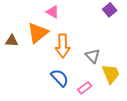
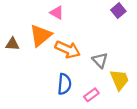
orange arrow: (63, 46) -> (68, 49), turned -65
blue semicircle: (60, 78) -> (64, 84), turned 48

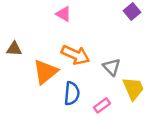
orange triangle: (41, 35) -> (45, 72), moved

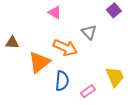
gray triangle: (112, 67) -> (89, 32), moved

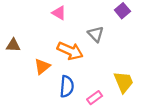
orange triangle: (39, 62) -> (42, 66), size x0.7

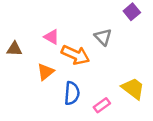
pink triangle: (59, 13) -> (52, 37), moved
yellow trapezoid: (124, 82) -> (133, 88), turned -30

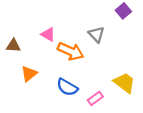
orange triangle: (46, 72) -> (29, 74), moved
blue semicircle: (72, 93) -> (67, 87), turned 115

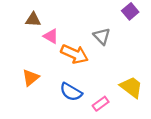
brown triangle: (13, 46) -> (33, 20), moved

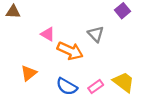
brown triangle: (33, 20) -> (13, 12), moved
pink rectangle: (101, 104) -> (96, 86), moved

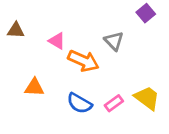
brown triangle: (13, 12) -> (16, 30), moved
orange triangle: (29, 73) -> (34, 87), turned 42

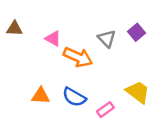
purple square: (146, 13) -> (137, 32), moved
orange triangle: (34, 87) -> (41, 96), moved
pink rectangle: (114, 103) -> (105, 110), moved

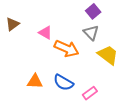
brown triangle: (14, 29) -> (13, 24), turned -40
purple square: (137, 32) -> (93, 11), moved
yellow trapezoid: (138, 92) -> (108, 55), moved

